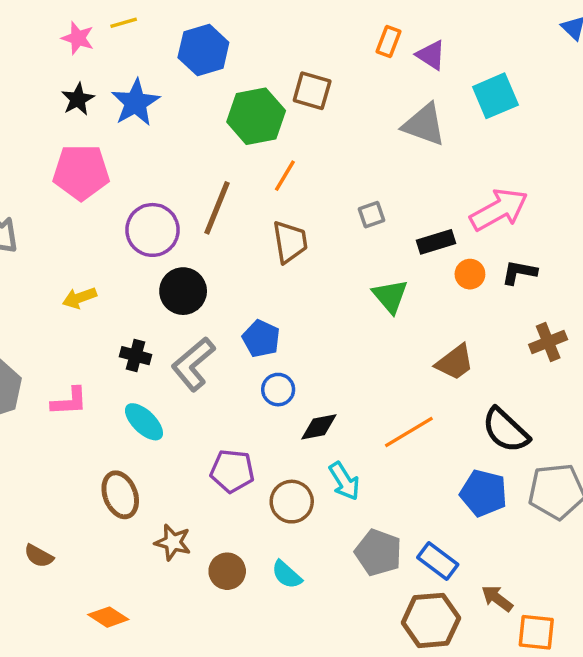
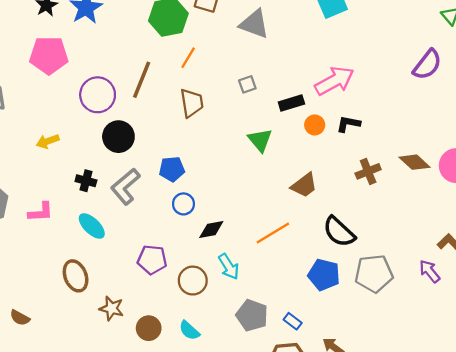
gray triangle: (424, 125) -> (254, 24), moved
blue pentagon: (261, 339) -> (172, 169), turned -30
blue rectangle: (438, 561) -> (293, 321), size x0.7

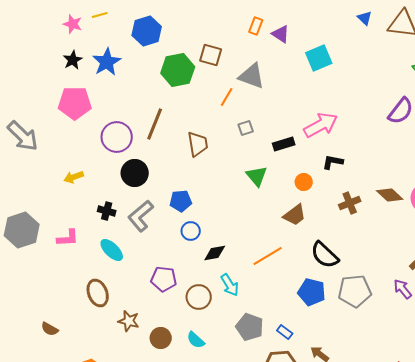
orange line: (188, 58) -> (227, 97), moved
orange circle: (315, 125) -> (304, 182), moved

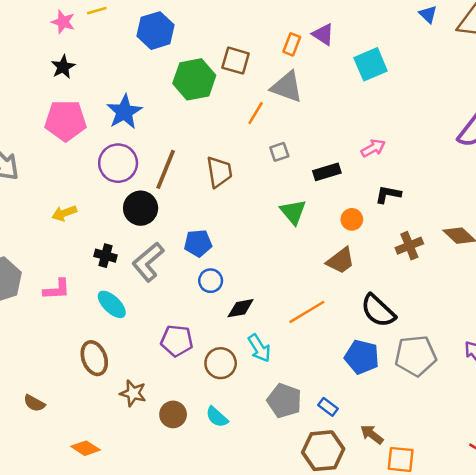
orange rectangle: (256, 26) -> (292, 44), moved
blue star: (107, 62) -> (124, 112), moved
brown line: (155, 124) -> (166, 169), moved
pink arrow: (321, 125) -> (373, 148), size x0.6

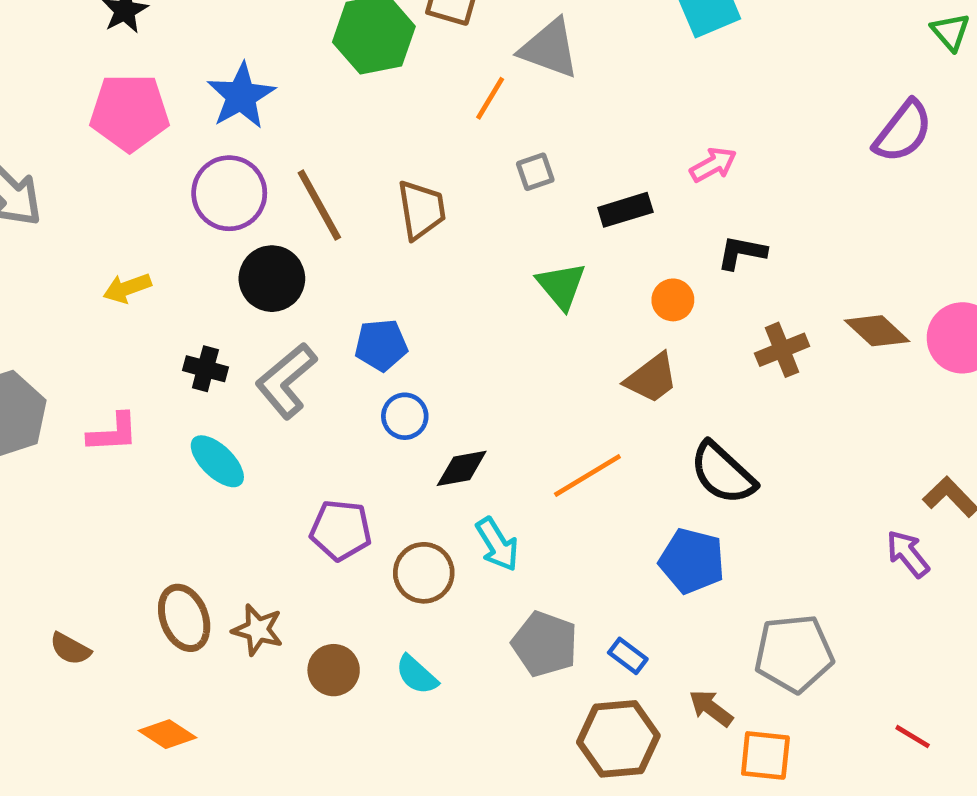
brown line: (166, 169) -> (319, 205), turned -51
gray pentagon: (416, 356) -> (794, 653), moved
brown ellipse: (94, 358) -> (184, 618), moved

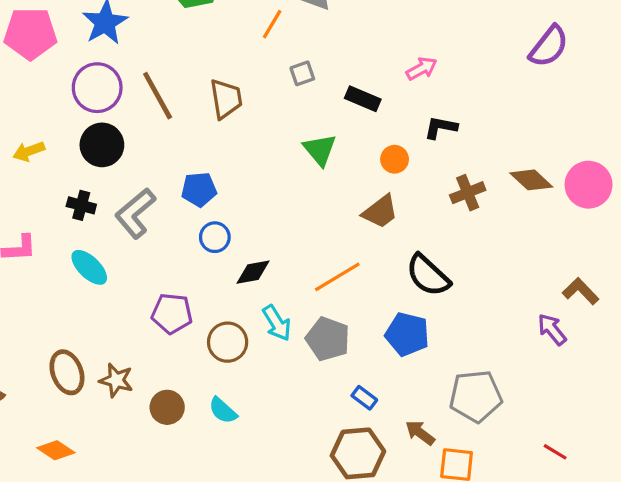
black rectangle: (625, 210) -> (363, 99), turned 40
black circle: (272, 279) -> (102, 145), moved
gray pentagon: (545, 644) -> (328, 339), moved

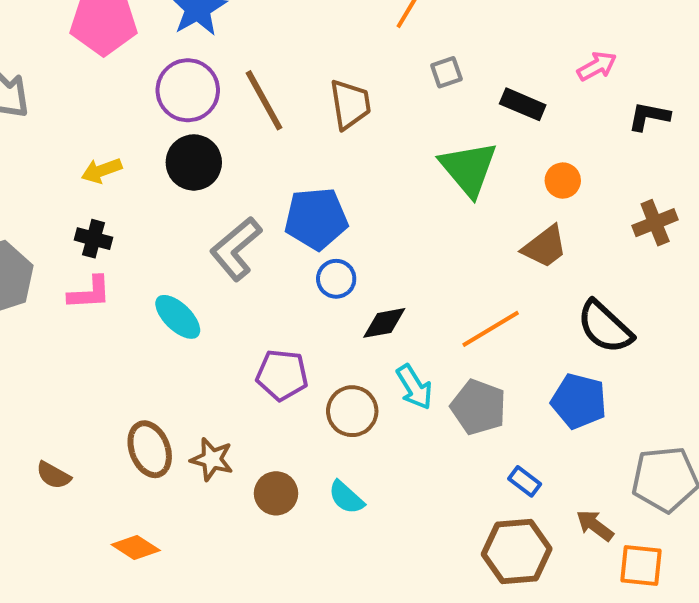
black L-shape: (441, 127) -> (649, 116), moved
green triangle: (320, 150) -> (469, 168), size x1.4
blue pentagon: (199, 189) -> (316, 219), size x1.4
black cross: (81, 205) -> (94, 239), moved

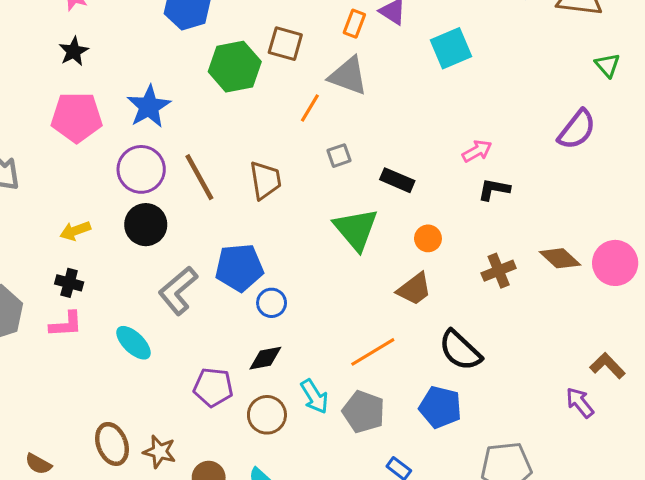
pink arrow: (597, 66) -> (477, 151), moved
blue circle: (336, 279) -> (272, 303), moved
black diamond: (384, 323) -> (265, 358), moved

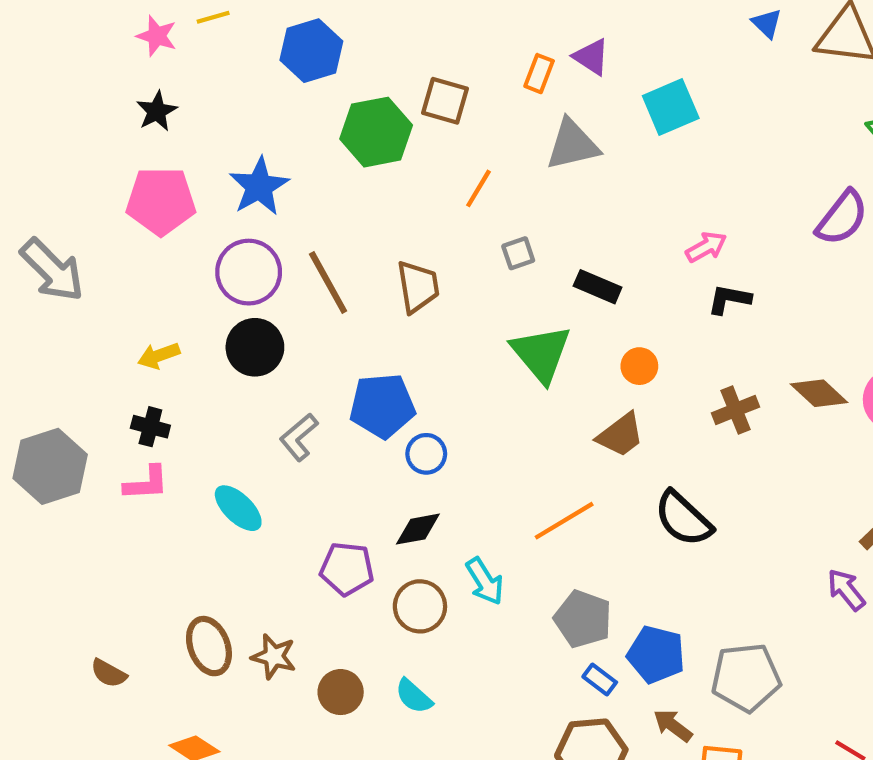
gray triangle: (348, 76) -> (572, 145), moved, turned -33
gray L-shape: (178, 291) -> (299, 437), size x0.7
blue pentagon: (440, 407) -> (656, 654), moved
gray pentagon: (364, 412) -> (583, 619), moved

